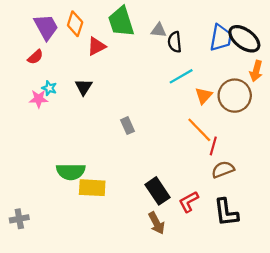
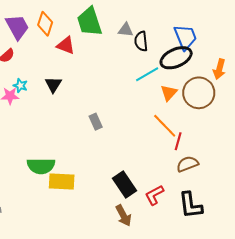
blue trapezoid: (221, 38) -> (185, 37), turned -32
black ellipse: (244, 39) -> (176, 58), moved, turned -60
red triangle: (96, 46) -> (66, 45), turned 48

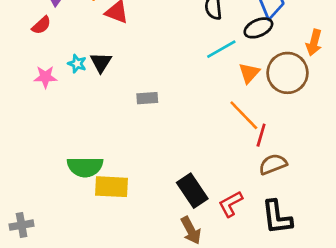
black ellipse: (176, 58) -> (258, 28), size x0.7
cyan star: (20, 86) -> (77, 64), moved
gray rectangle: (96, 122) -> (147, 98), moved, turned -70

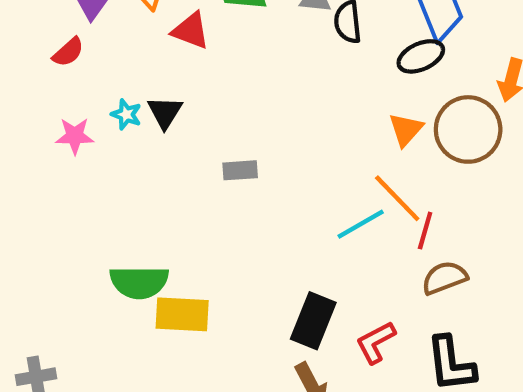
cyan line: (221, 49) -> (361, 224), moved
black rectangle: (192, 191) -> (313, 321), turned 56

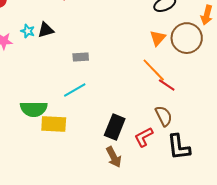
black triangle: (165, 112) -> (46, 30), turned 42
cyan line: (361, 224) -> (75, 90), moved
red line: (425, 231) -> (167, 85), turned -72
brown semicircle: (444, 278) -> (164, 116), moved, turned 85

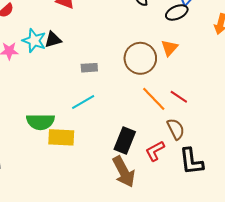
cyan star: (28, 31) -> (34, 41), size x1.6
brown circle: (187, 38) -> (140, 58), moved
orange line: (154, 70) -> (154, 99), moved
brown arrow: (114, 157) -> (124, 172), size x1.4

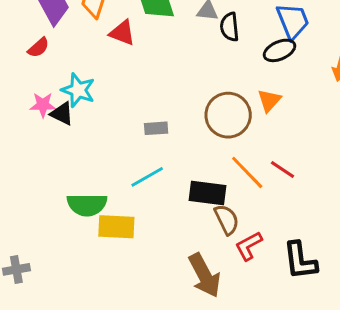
black triangle: (53, 40) -> (62, 114), moved, turned 42
brown semicircle: (176, 129) -> (227, 219), moved
black rectangle: (125, 141) -> (207, 193), moved, turned 75

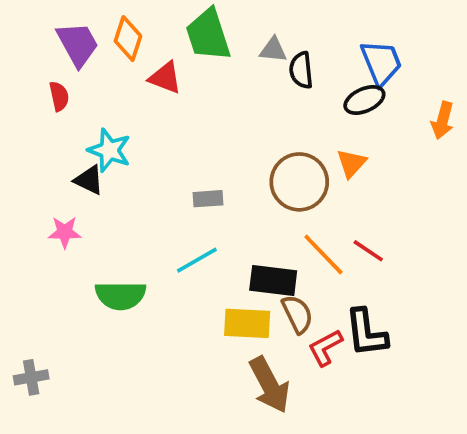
red semicircle: (38, 47) -> (59, 96), turned -60
pink star: (43, 105) -> (65, 232), moved
yellow rectangle: (116, 227) -> (247, 323), moved
black L-shape: (300, 261) -> (366, 333), moved

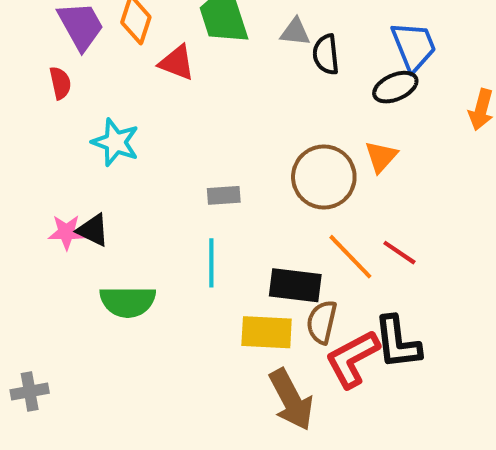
black triangle: (89, 180) -> (93, 230), moved
cyan line: (197, 260) -> (211, 263), turned -60
brown semicircle: (297, 314) -> (322, 322), turned -141
red L-shape: (325, 348) -> (352, 359), size x1.4

